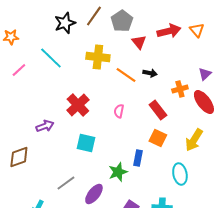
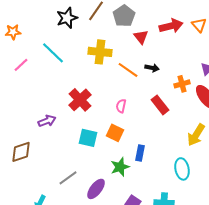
orange square: (158, 138) -> (115, 133), moved

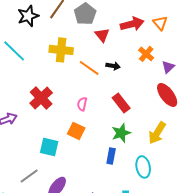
orange cross: (182, 84) -> (146, 54), moved, turned -35
cyan square: (88, 138) -> (49, 147), moved
blue rectangle: (140, 153) -> (111, 156), moved
green star: (120, 167) -> (121, 133), moved

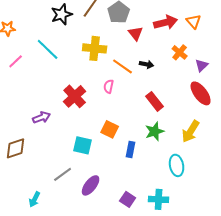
pink semicircle: (82, 104) -> (109, 86), moved
blue rectangle: (111, 156) -> (131, 149), moved

